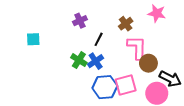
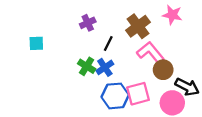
brown cross: (126, 24) -> (138, 26), size x1.5
pink L-shape: (137, 48) -> (151, 53), turned -40

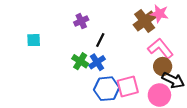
brown cross: (138, 26) -> (145, 21), moved
pink L-shape: (151, 53) -> (160, 49), moved
brown circle: (163, 70) -> (163, 66), moved

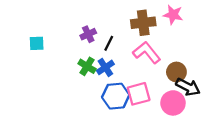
purple cross: (81, 21) -> (88, 34), moved
brown cross: (145, 21) -> (143, 23), moved, turned 30
pink L-shape: (160, 49) -> (147, 53), moved

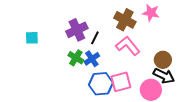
brown cross: (143, 23) -> (125, 20), turned 35
purple cross: (88, 34) -> (77, 30), size x1.5
brown circle: (176, 72) -> (163, 60), moved

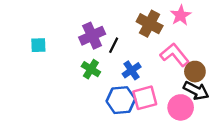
pink star: (151, 13) -> (181, 15), turned 30
pink L-shape: (128, 46) -> (175, 55), moved
blue cross: (92, 59) -> (132, 70), moved

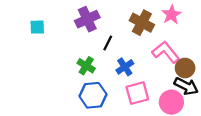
purple cross: (92, 36) -> (87, 19), moved
cyan square: (38, 45) -> (37, 27), moved
blue hexagon: (121, 100) -> (93, 95), moved

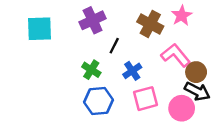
cyan square: (37, 27) -> (40, 29), size x1.6

